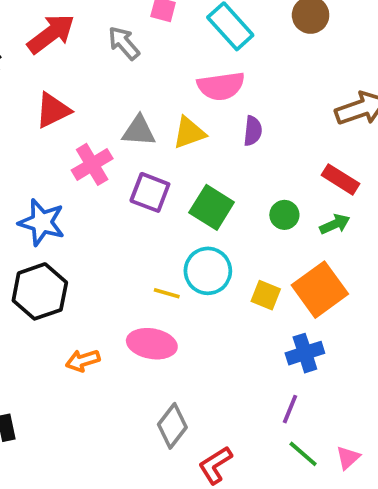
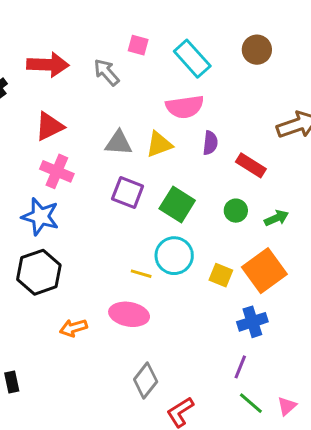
red arrow: (51, 34) -> (48, 65), turned 39
pink cross: (92, 164) -> (57, 171), moved, turned -36
red rectangle: (340, 179) -> (251, 165), moved

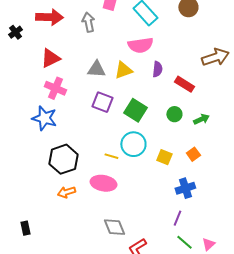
gray arrow: (107, 72) -> (88, 22), turned 30
orange square: (264, 271) -> (193, 154), size x0.5
black hexagon: (39, 272) -> (63, 159), moved
gray diamond: (146, 380) -> (114, 227), turned -60

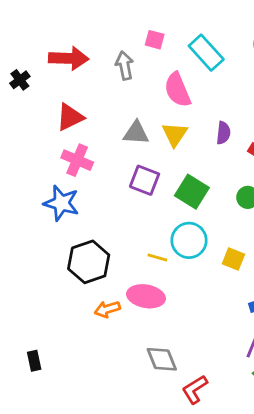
pink semicircle: (140, 45) -> (178, 90), moved, turned 75
yellow triangle: (123, 70) -> (175, 134), turned -36
orange arrow: (66, 192) -> (107, 309), moved

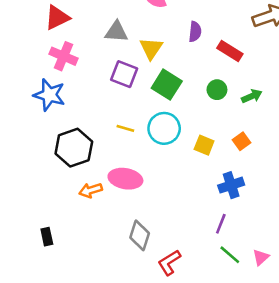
yellow triangle: (175, 134) -> (151, 48), moved
yellow line: (157, 258) -> (125, 128), moved
gray diamond: (162, 359) -> (140, 235), turned 40
black rectangle: (34, 361) -> (47, 237), moved

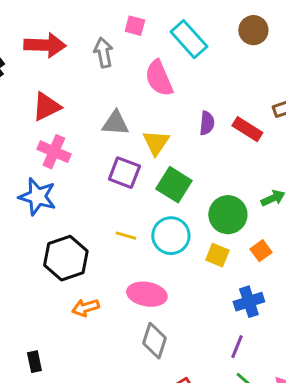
red rectangle: (230, 51) -> (247, 129), moved
green circle: (217, 90) -> (228, 215), moved, size x1.6
pink ellipse: (125, 179) -> (147, 294), moved
gray diamond: (140, 235) -> (154, 341), moved

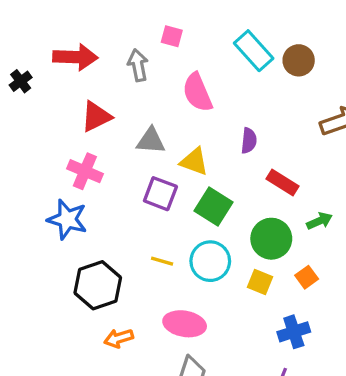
brown circle: (253, 30) -> (299, 60), moved
cyan rectangle: (189, 39) -> (254, 51), moved
red triangle: (46, 107) -> (96, 117), moved
red rectangle: (247, 129) -> (283, 182), moved
yellow triangle: (156, 143) -> (194, 162), turned -44

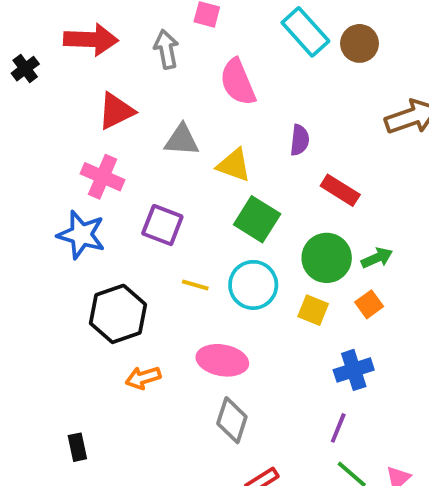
purple square: (160, 194) -> (162, 225), moved
green arrow: (319, 221) -> (377, 258), moved

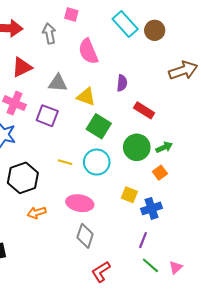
purple square: (162, 225) -> (47, 116), moved
yellow square: (313, 310) -> (129, 195), moved

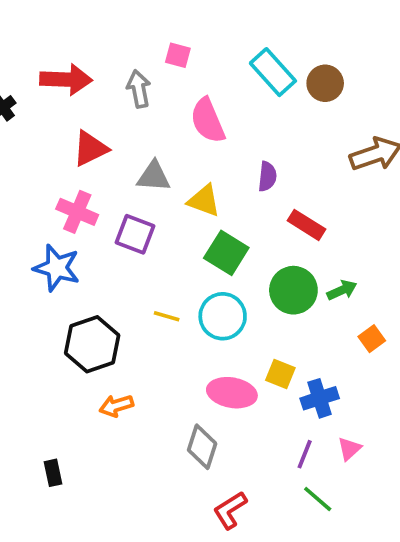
orange square: (160, 173) -> (372, 339), moved
pink ellipse: (80, 203) -> (232, 393), moved
pink triangle: (176, 267) -> (349, 449), moved

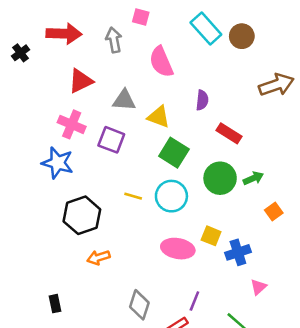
gray diamond: (202, 447) -> (139, 305), moved
purple line: (305, 454) -> (194, 301), moved

